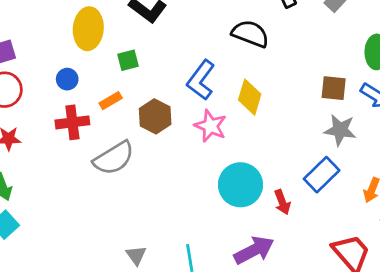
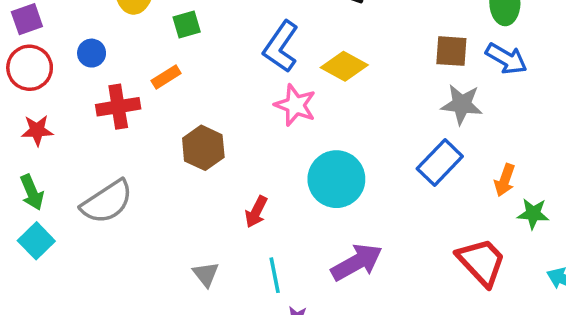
blue circle: (67, 79) -> (92, 53), moved
yellow diamond: (250, 97) -> (344, 66), turned -76
brown hexagon: (155, 116) -> (203, 148), moved
gray semicircle: (114, 158) -> (107, 202), moved
red arrow: (282, 202) -> (256, 212), moved, turned 50

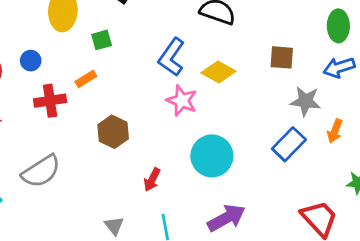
brown square: (451, 51) -> (282, 57), moved
blue arrow: (506, 59) -> (339, 67), turned 132
orange arrow: (505, 180) -> (335, 131), moved

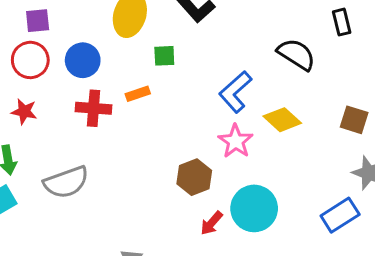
blue circle: (31, 61) -> (83, 60), size x1.5
brown hexagon: (113, 132) -> (194, 177), moved
red arrow: (152, 180) -> (211, 223), moved

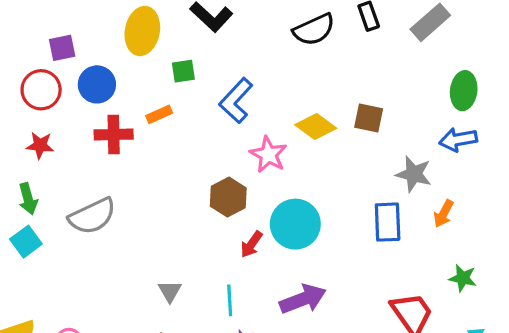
purple square: (38, 21) -> (62, 48), moved
black semicircle: (296, 54) -> (314, 30), moved, turned 129
blue L-shape: (235, 92) -> (236, 101), moved
brown square: (354, 120) -> (369, 118), moved
blue rectangle: (340, 215) -> (388, 222), turned -54

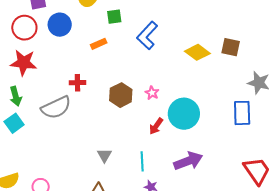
red cross: (114, 134) -> (77, 83), moved, size x0.7
red star: (40, 145) -> (23, 63), size x1.5
pink star: (268, 155) -> (152, 93), moved, size x0.6
brown hexagon: (228, 197) -> (121, 95), moved

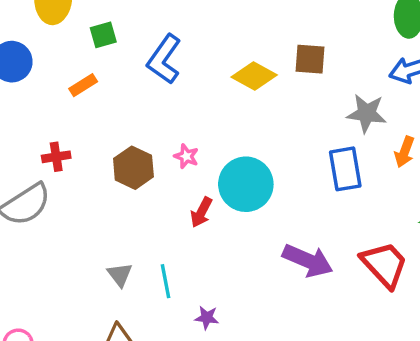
cyan line: (142, 161) -> (166, 281), moved
purple arrow: (188, 161) -> (308, 261), moved, turned 52

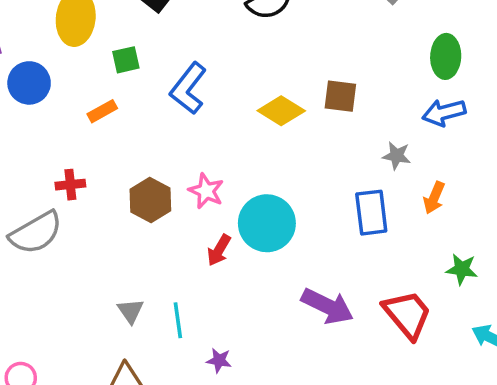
gray star: (367, 113) -> (397, 156), size x0.7
pink star: (186, 156) -> (206, 191), size x1.4

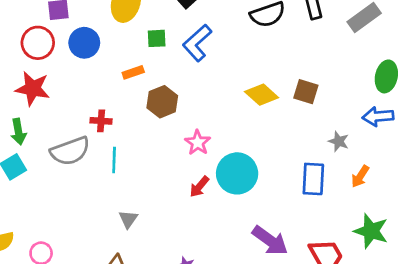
blue L-shape: (188, 88) -> (197, 43), moved
brown hexagon: (150, 200) -> (162, 102), moved
green star: (462, 269) -> (371, 231), size x1.5
cyan line: (178, 320) -> (114, 160), moved

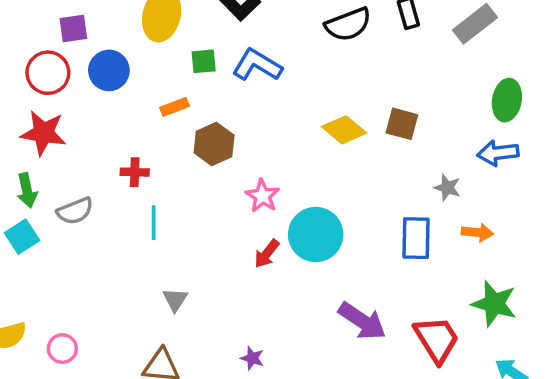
blue L-shape: (197, 43) -> (257, 65), turned 75
gray semicircle: (70, 151) -> (75, 211), moved, size x0.7
orange arrow: (360, 176) -> (477, 232), turned -115

